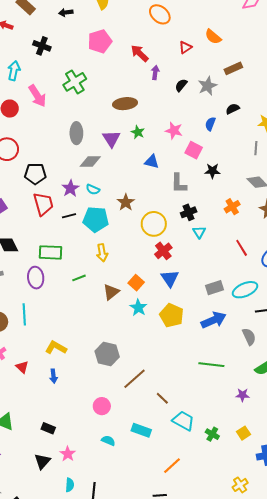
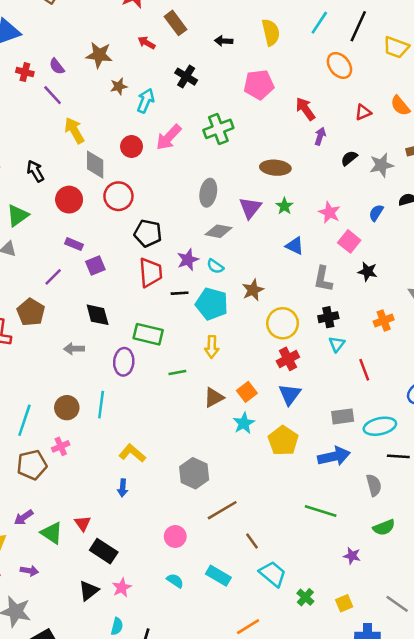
pink arrow: (37, 96) -> (169, 137), turned 65
red line: (242, 248) -> (364, 370), moved
red triangle: (22, 367) -> (83, 523), moved
black rectangle: (48, 428) -> (104, 551), size x1.5

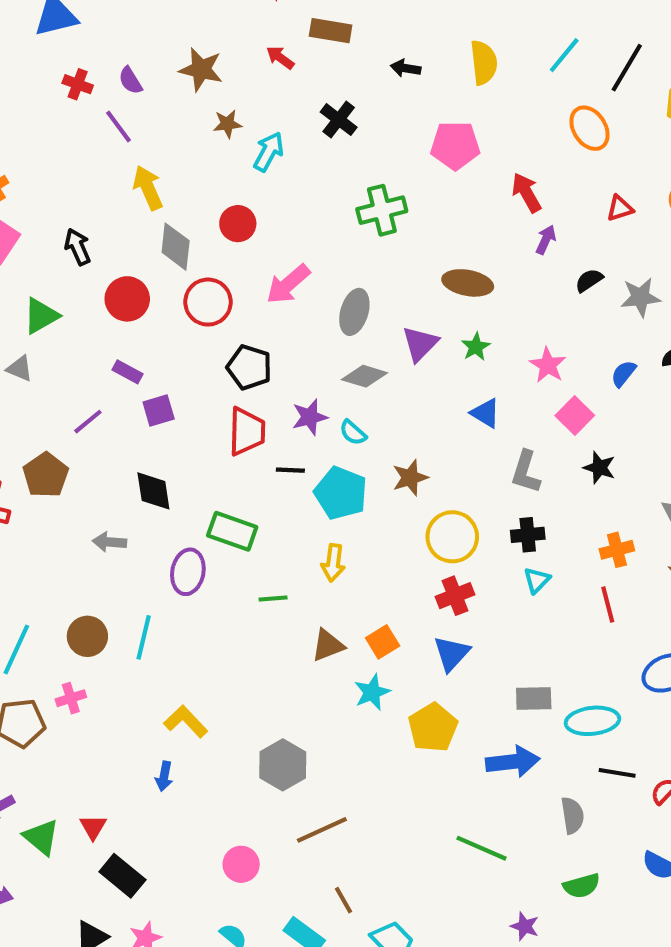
brown rectangle: (175, 23) -> (331, 31), turned -50
pink arrow: (169, 137) -> (288, 284), moved
red line: (364, 370) -> (608, 605), moved
brown line: (252, 541) -> (344, 900), moved

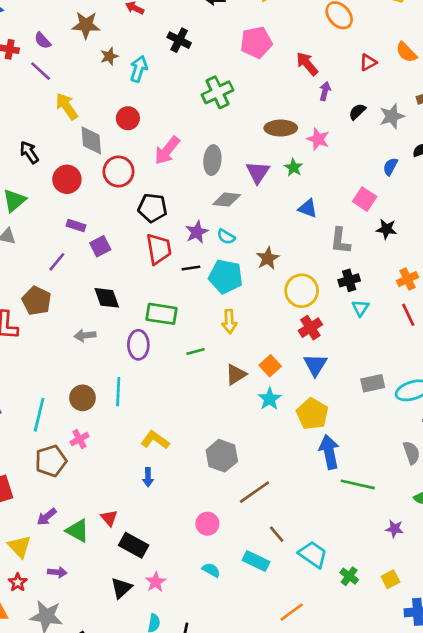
pink star: (548, 365) -> (318, 139), moved
blue arrow: (513, 762) -> (329, 452), moved, turned -84

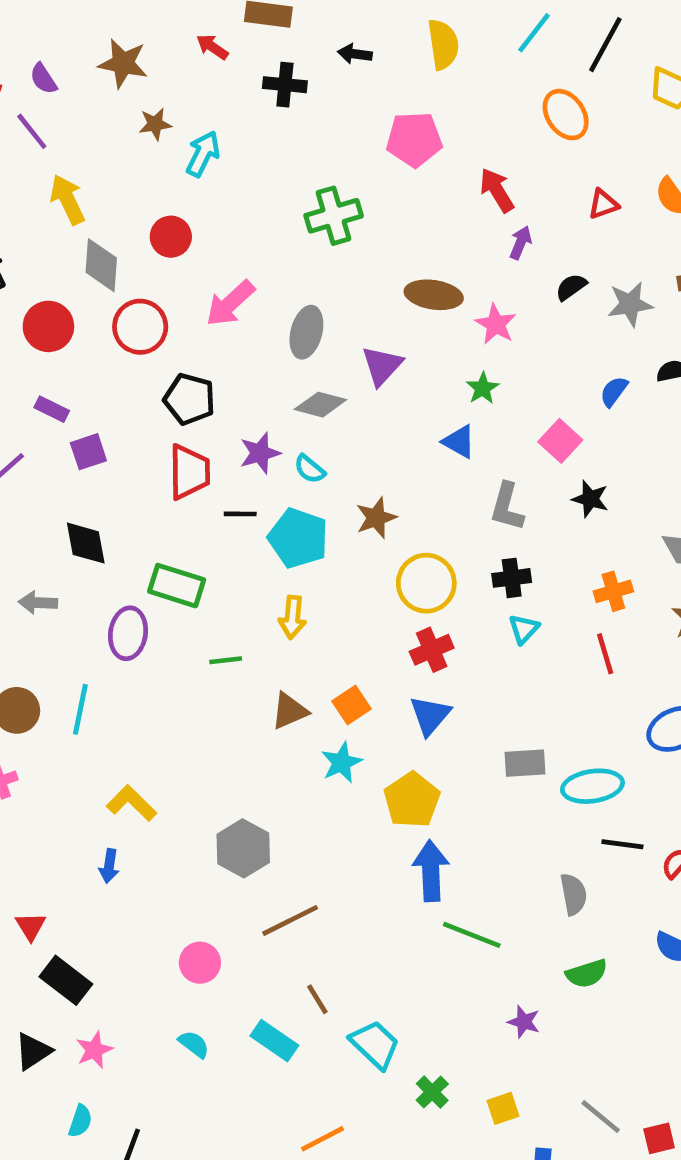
black cross: (179, 40) -> (285, 85), moved, turned -30
green star: (294, 168) -> (483, 388), moved

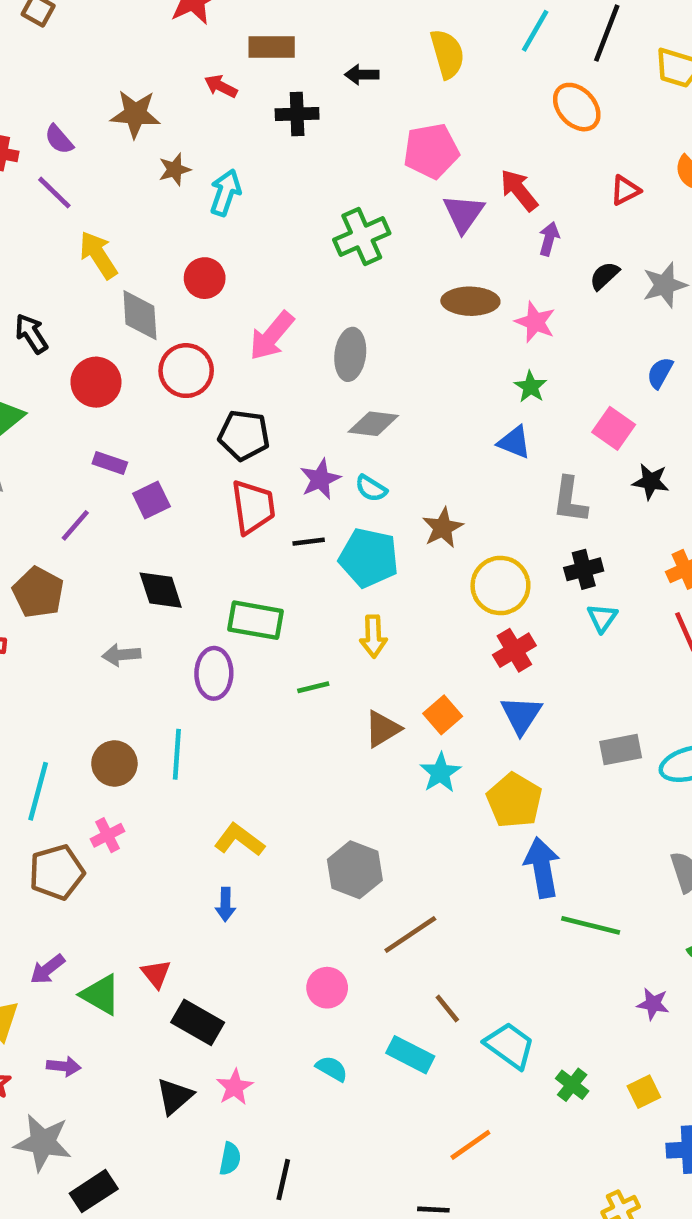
purple triangle: (382, 366) -> (463, 213), moved

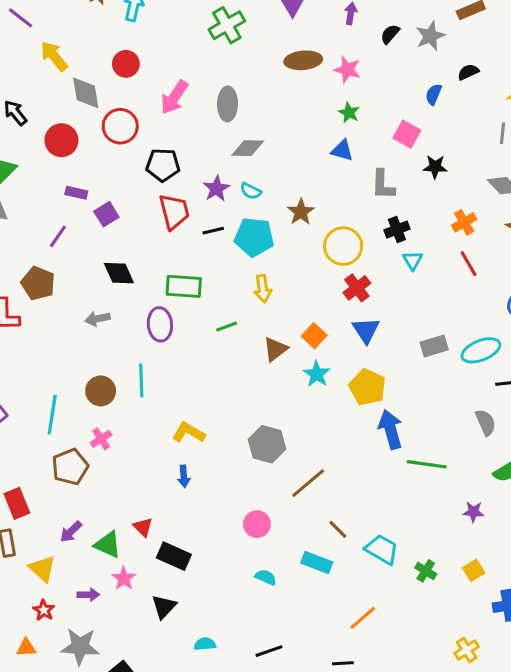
pink star: (235, 1087) -> (124, 579), moved
cyan semicircle: (230, 1159) -> (205, 644), turned -100
black line: (283, 1180) -> (269, 651), moved, turned 64

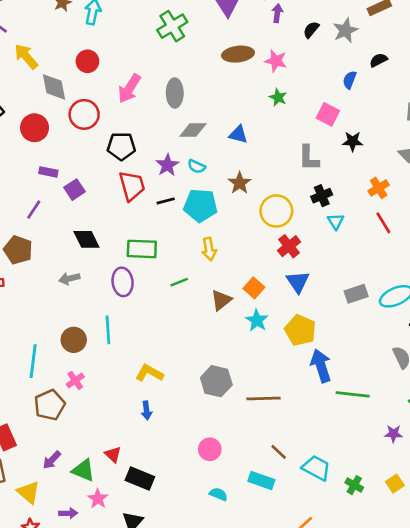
blue triangle: (342, 150) -> (238, 134), moved
brown line: (308, 483) -> (263, 399), moved, turned 40

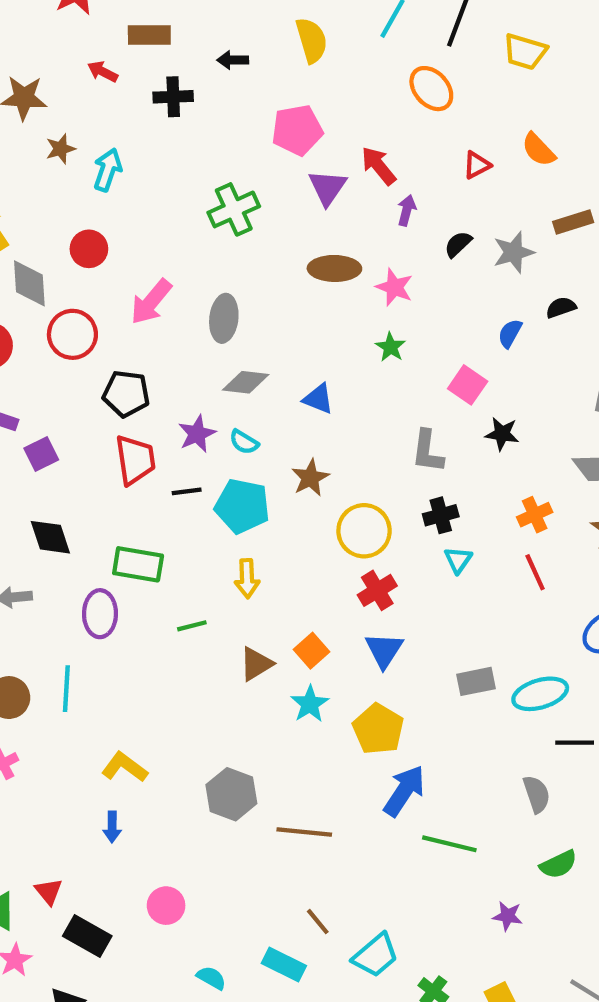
blue arrow: (321, 366) -> (404, 791), turned 44
pink circle: (210, 449) -> (166, 906), moved
cyan trapezoid: (316, 468) -> (376, 955), turned 104

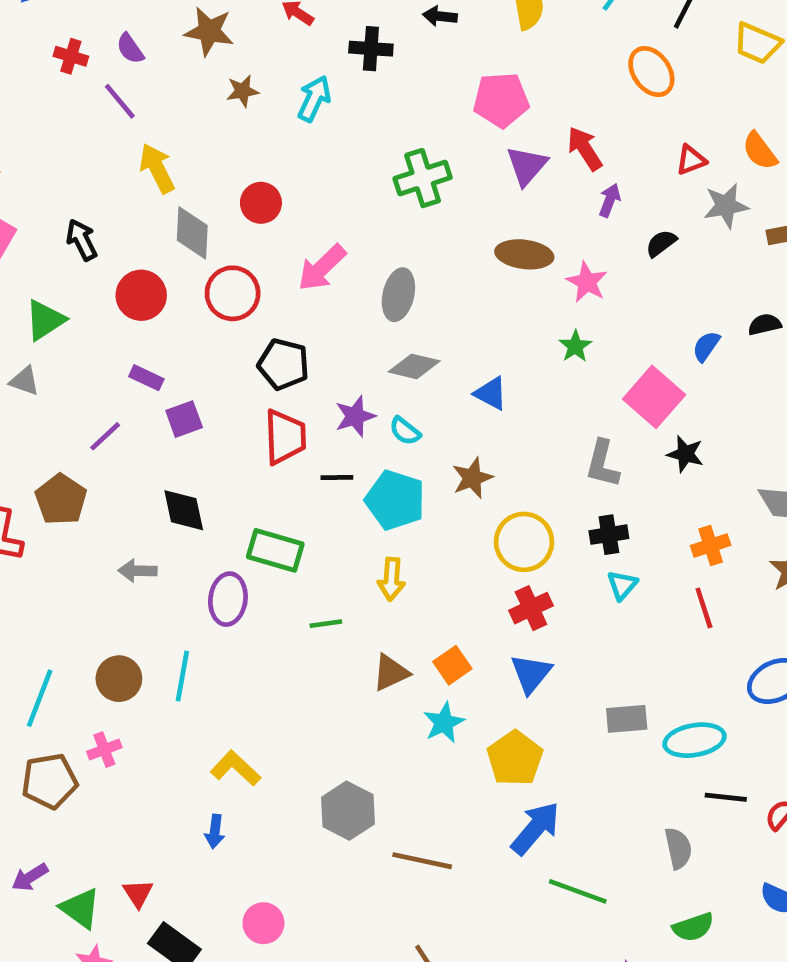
cyan arrow: (108, 170) -> (314, 99), moved
gray star: (514, 252) -> (726, 206), moved
pink square: (468, 385) -> (654, 397), size x1.4

